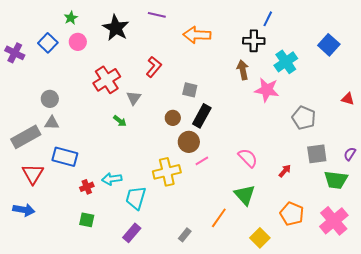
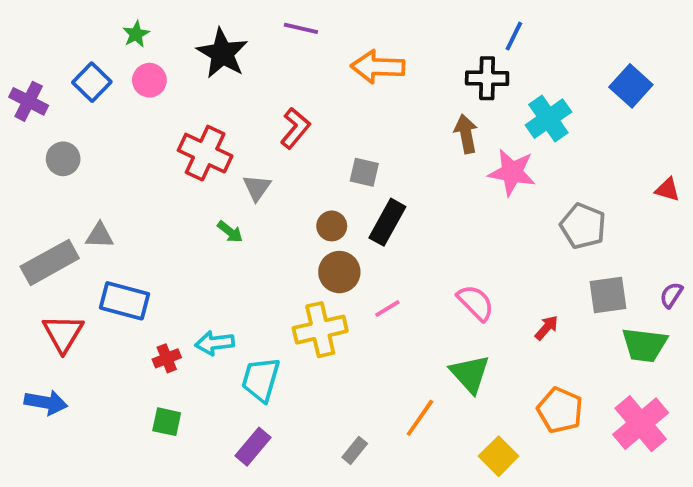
red cross: (107, 80) -> (205, 153), turned -32
gray circle: (50, 99) -> (63, 159), moved
brown circle: (189, 142) -> (339, 272), moved

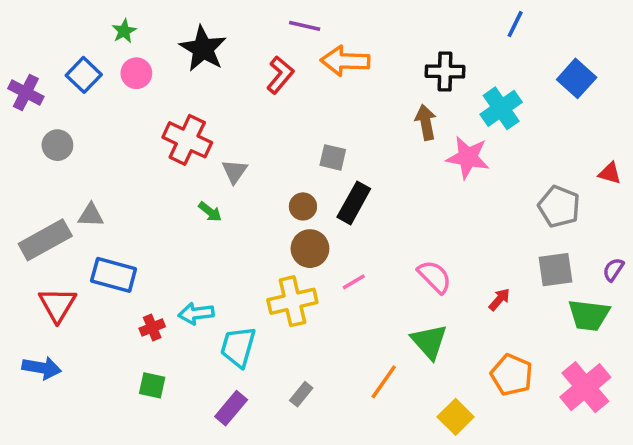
purple line: (301, 28) -> (305, 26), moved
blue line: (514, 36) -> (515, 24), moved
red L-shape: (295, 128) -> (280, 75), moved
gray pentagon: (583, 226) -> (559, 206), moved
gray rectangle: (355, 450) -> (301, 394), moved

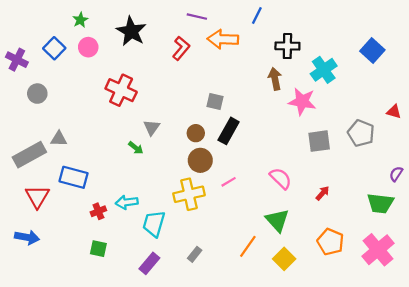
blue line: (515, 24) -> (257, 15), moved
gray triangle: (235, 171) -> (152, 128), moved
green arrow: (210, 212) -> (136, 148), moved
gray square: (555, 270) -> (319, 141), moved
yellow square: (456, 417) -> (284, 259), moved

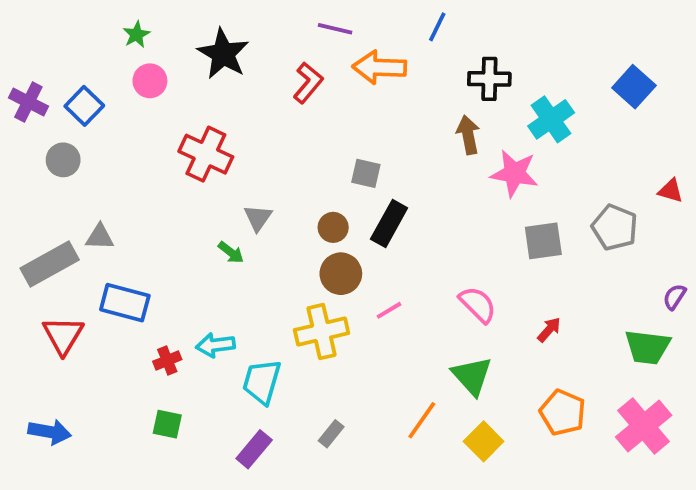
blue square: (54, 48) -> (84, 106), moved
blue arrow: (27, 237) -> (50, 432), moved

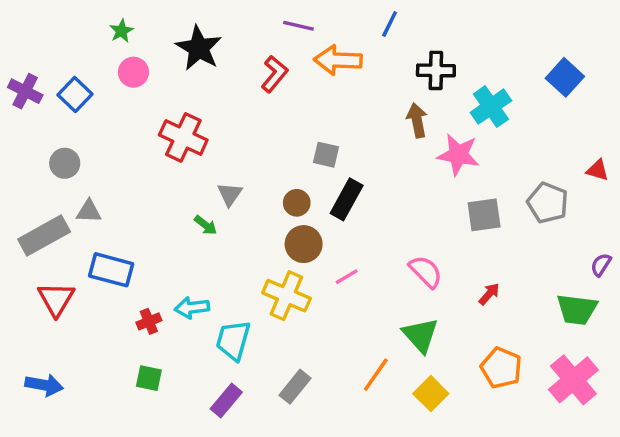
gray circle: (63, 160) -> (65, 163), moved
yellow cross: (322, 332) -> (286, 296), turned 36
gray rectangle: (331, 434) -> (295, 387), size x1.4

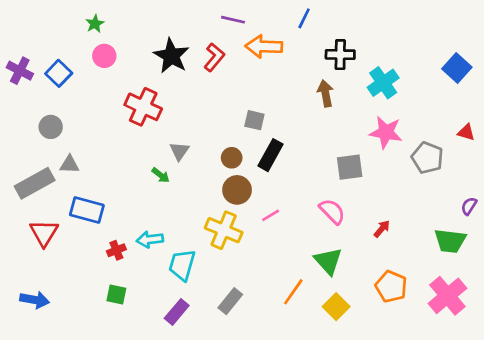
black star: (199, 48) -> (171, 56), moved
blue square: (565, 77) -> (457, 68), moved
pink star: (458, 155) -> (386, 132), moved
gray square: (484, 215) -> (350, 167), moved

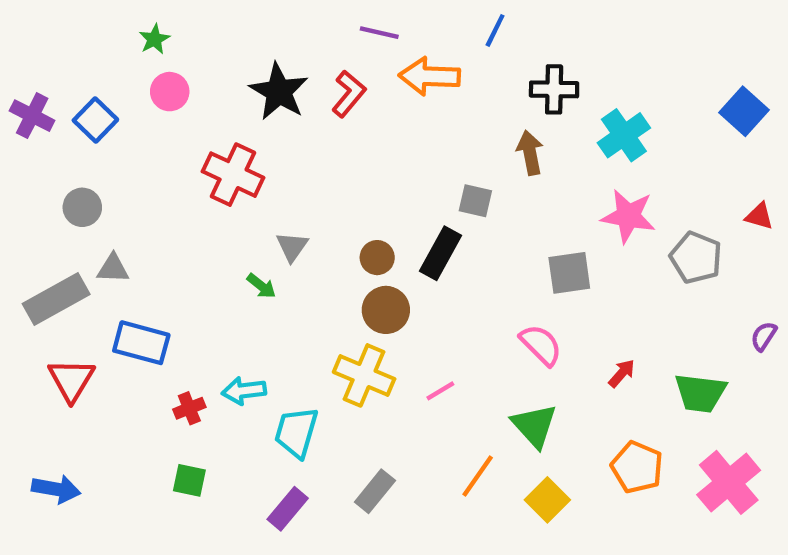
gray square: (254, 120) -> (475, 201), moved
pink line: (271, 215) -> (440, 391), moved
green trapezoid: (450, 241) -> (700, 393), moved

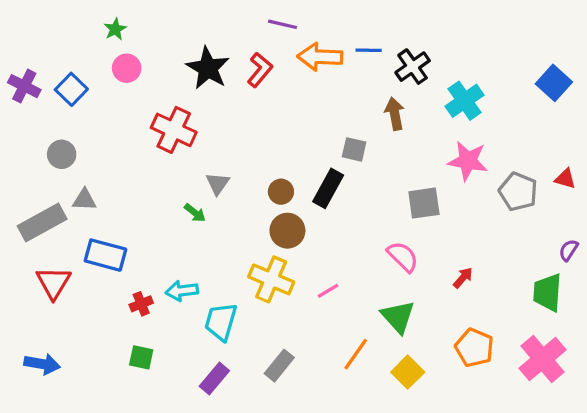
blue line: (495, 30) -> (369, 50), moved, turned 65
black cross: (554, 89) -> (413, 67), turned -36
red triangle: (759, 216) -> (565, 179), moved
green trapezoid: (700, 393) -> (547, 292), moved, turned 87

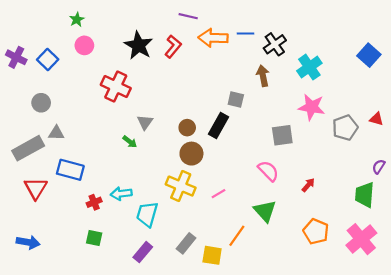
gray pentagon: (518, 192) -> (345, 128), turned 30
yellow square: (408, 372) -> (212, 255), moved, turned -36

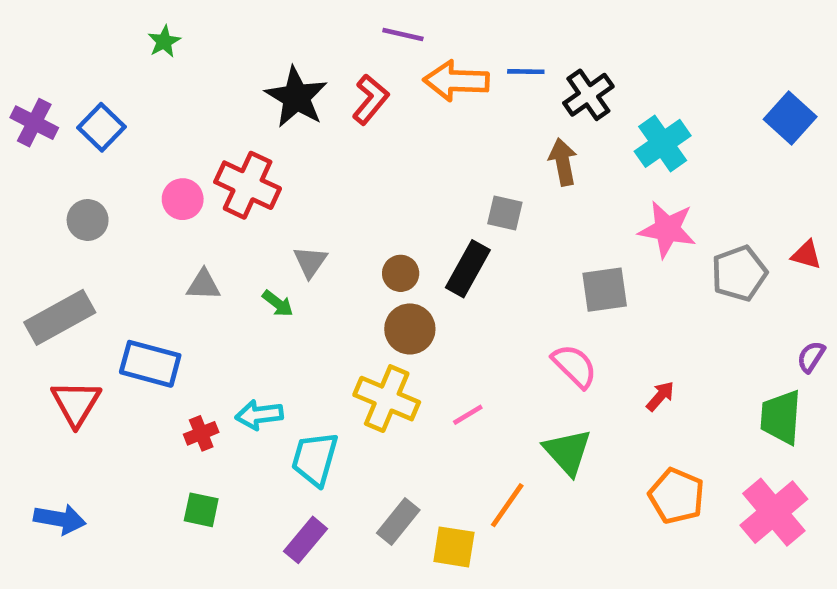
pink circle: (84, 45) -> (183, 199), moved
gray triangle: (56, 133) -> (204, 285), moved

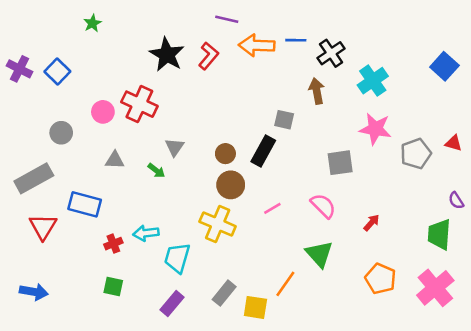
gray circle: (88, 220) -> (61, 133), moved
purple semicircle: (811, 357) -> (456, 201), turned -66
pink line: (468, 415) -> (272, 208), moved

